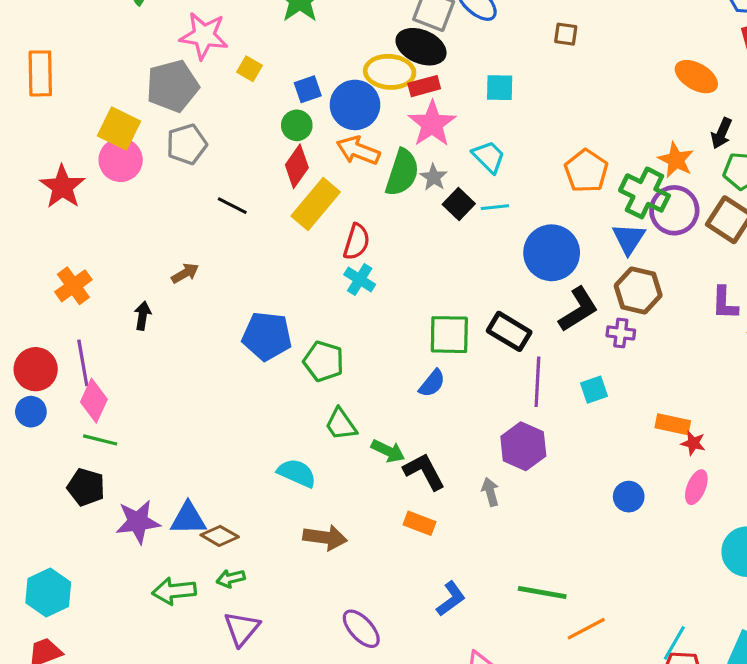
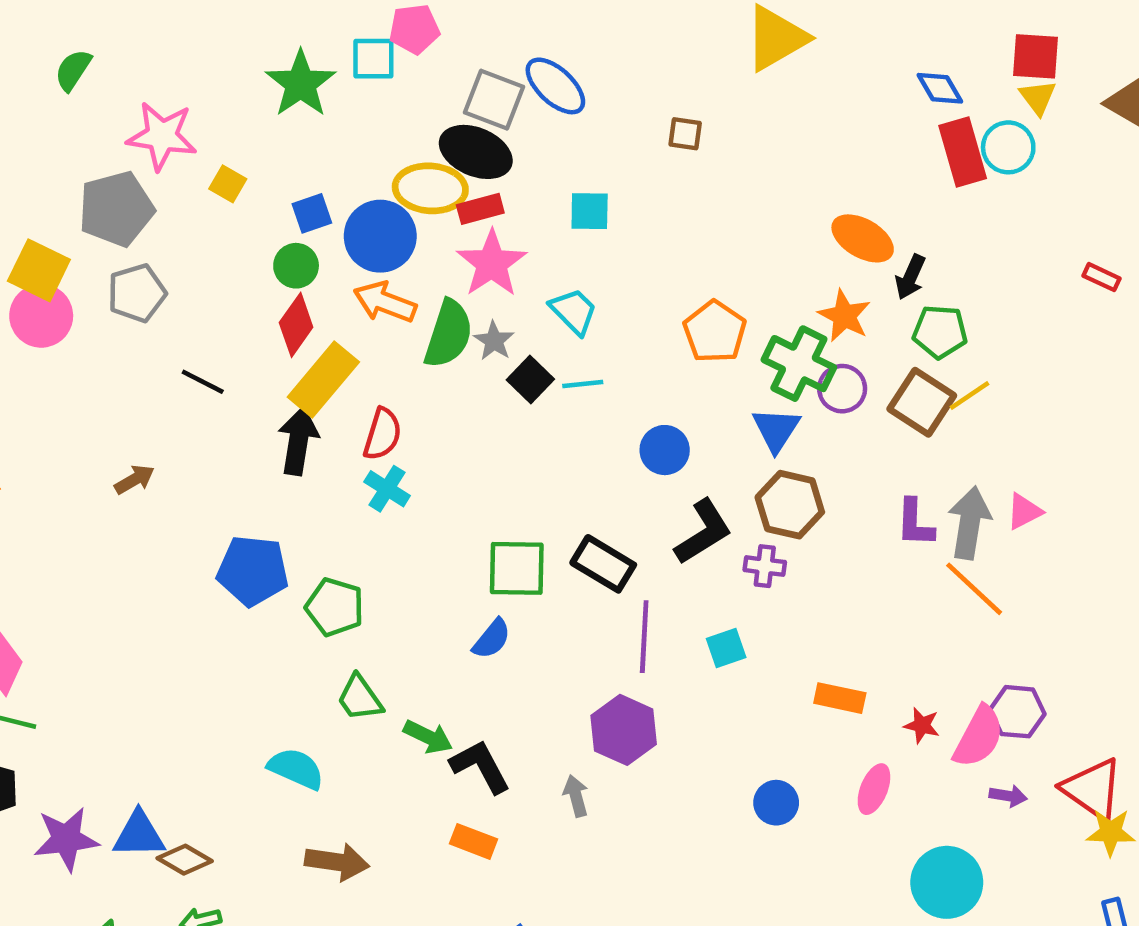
orange ellipse: (696, 77) -> (863, 238), moved
purple circle: (674, 210) -> (842, 389), size x0.7
blue circle: (552, 253) -> (665, 450), size x0.6
black arrow: (143, 316) -> (298, 441), moved, size x1.6
red star: (693, 443) -> (922, 725), moved

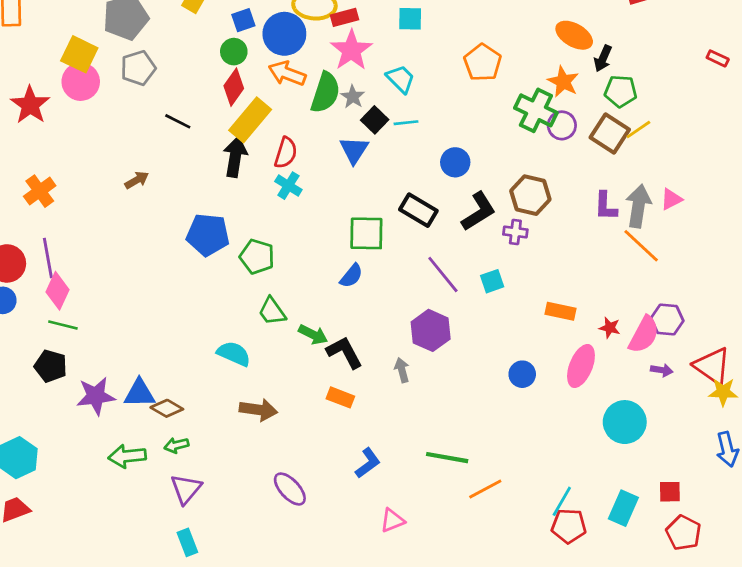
orange pentagon: (715, 332) -> (483, 63), moved
blue triangle: (776, 430) -> (354, 150), moved
black rectangle: (603, 564) -> (418, 210), moved
purple line: (644, 637) -> (443, 274), turned -42
pink ellipse: (874, 789) -> (581, 366), size x1.4

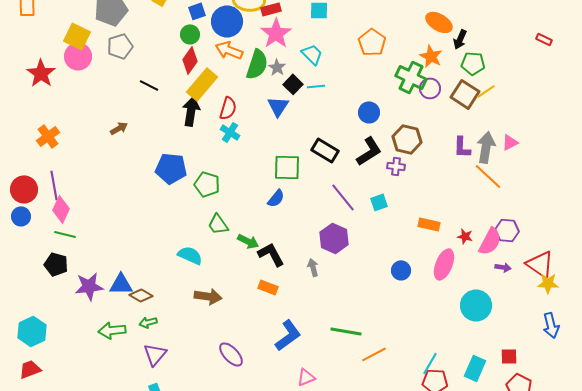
blue circle: (455, 162) -> (369, 112), moved
blue L-shape: (368, 463) -> (288, 335), size x1.4

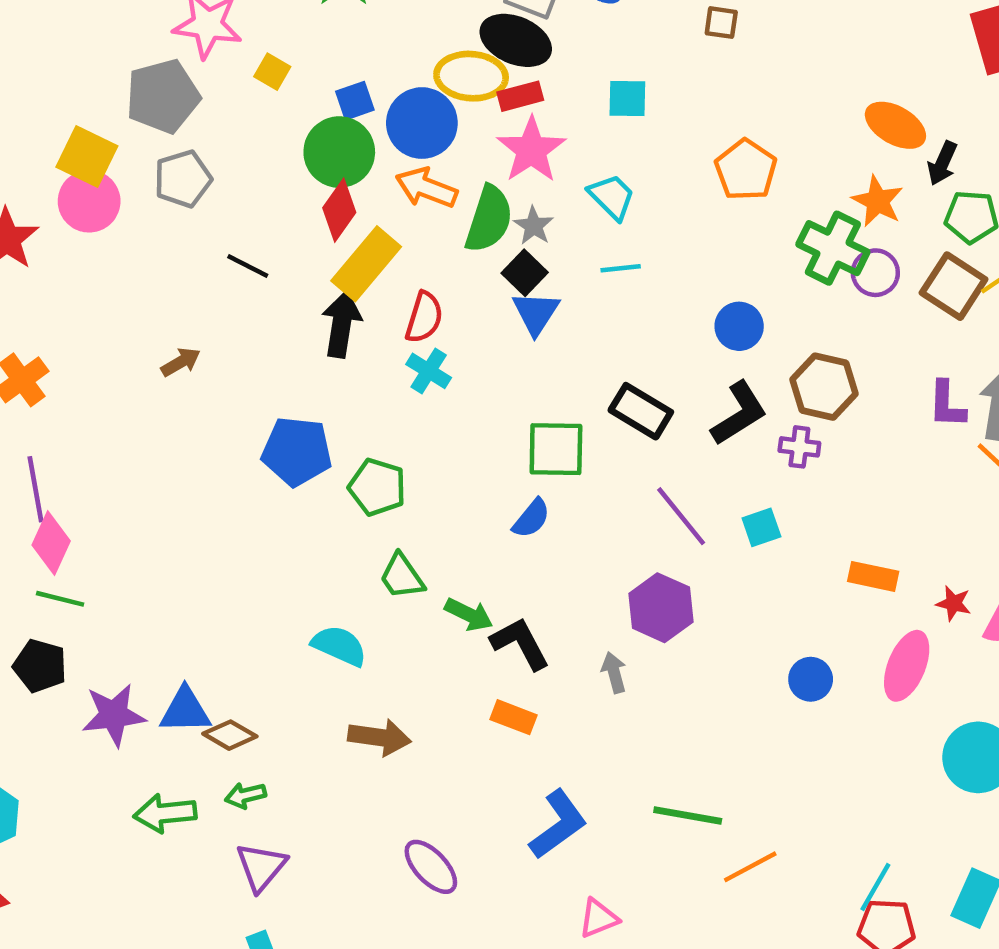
green circle: (190, 34) -> (339, 152), size x1.6
black square: (293, 84) -> (525, 273), moved

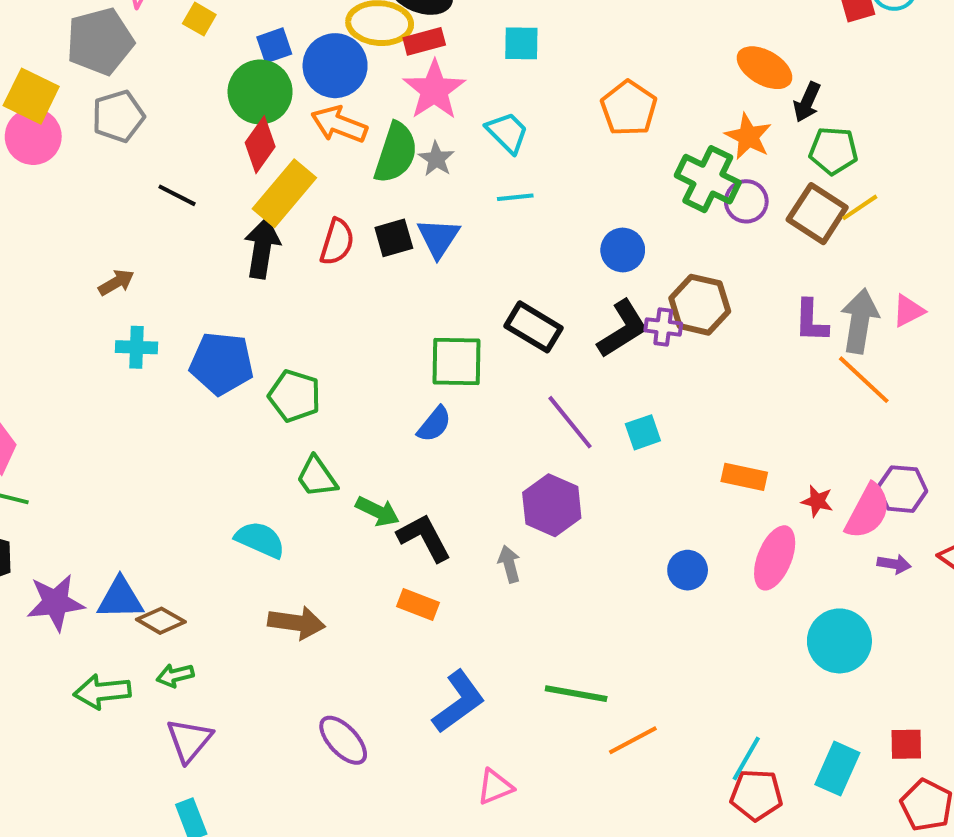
black square: (525, 273) -> (394, 238), moved, turned 30
cyan cross: (429, 371) -> (137, 347), moved, turned -30
purple cross: (799, 447) -> (663, 327), moved

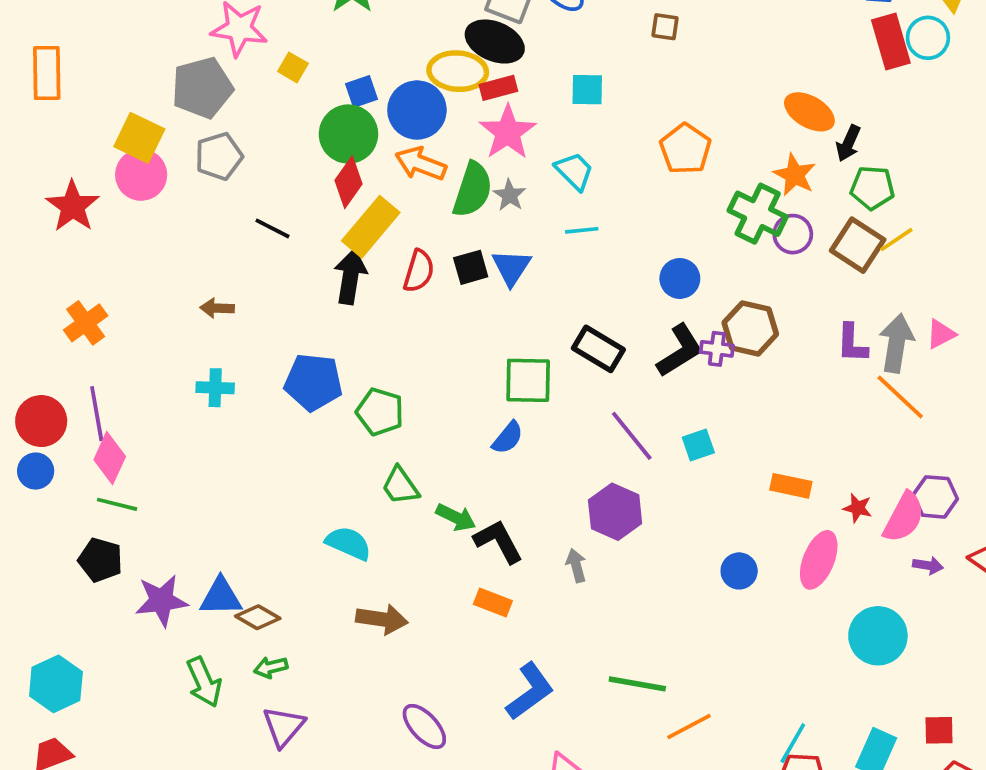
brown arrow: (116, 282) -> (217, 308), turned -148
cyan cross: (137, 347) -> (215, 388), moved
green arrow: (102, 692) -> (204, 682), turned -108

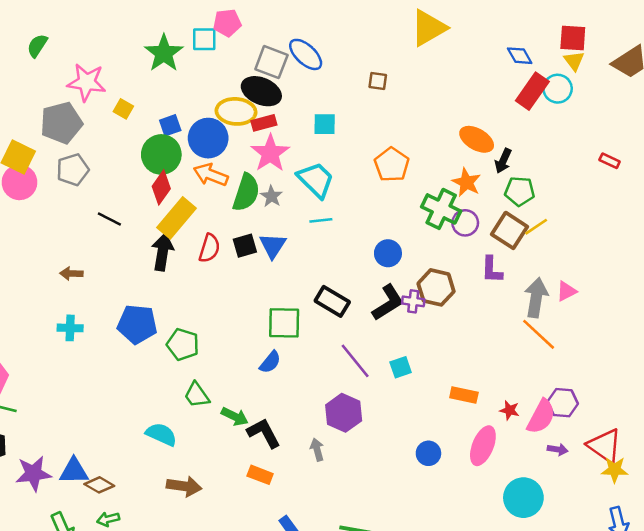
red rectangle: (891, 42) -> (532, 91), turned 51
cyan trapezoid: (574, 171) -> (316, 180), size x1.4
purple L-shape: (852, 343) -> (492, 270), moved

